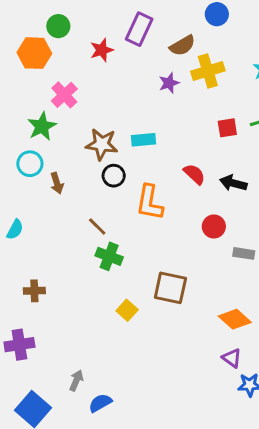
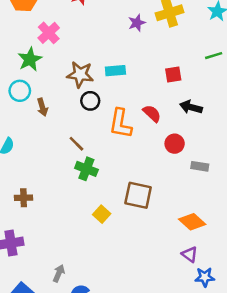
red square: (227, 128) -> (173, 74), moved
red semicircle: (194, 174) -> (152, 113), moved

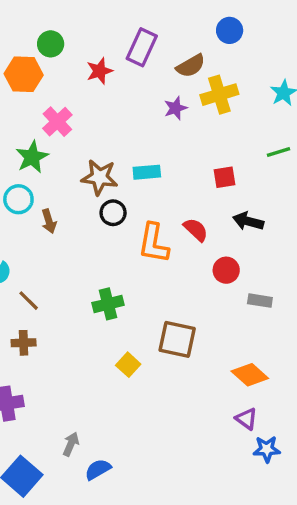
brown line: (76, 144) -> (29, 301), moved
green cross: (86, 169) -> (108, 304), turned -35

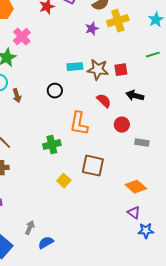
brown star: (100, 177) -> (98, 70), moved
orange L-shape: (154, 243) -> (79, 124), moved

